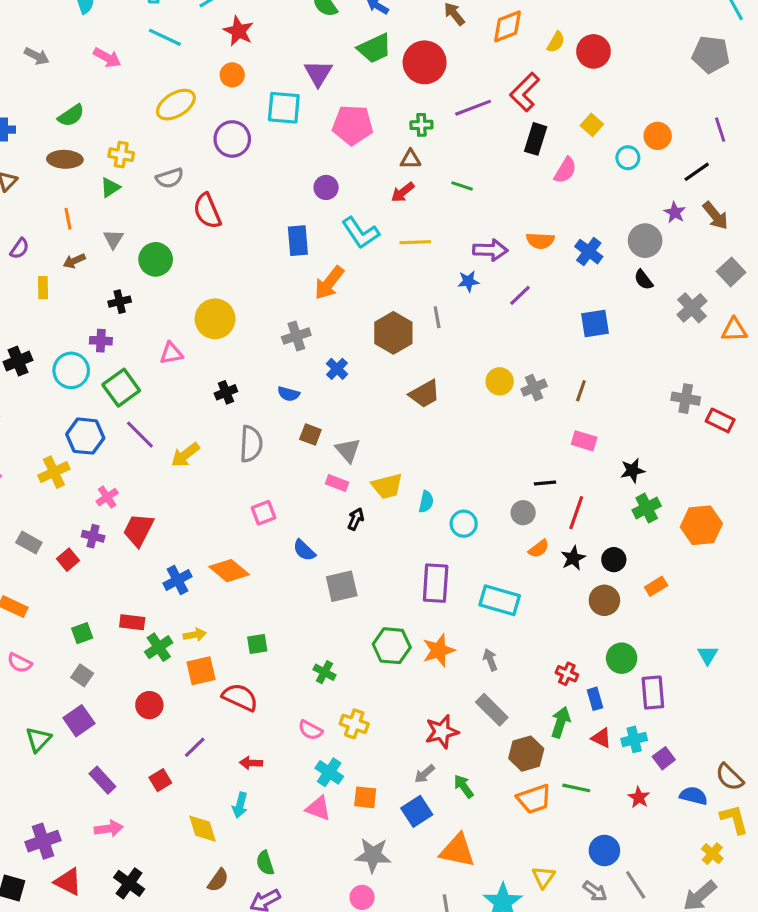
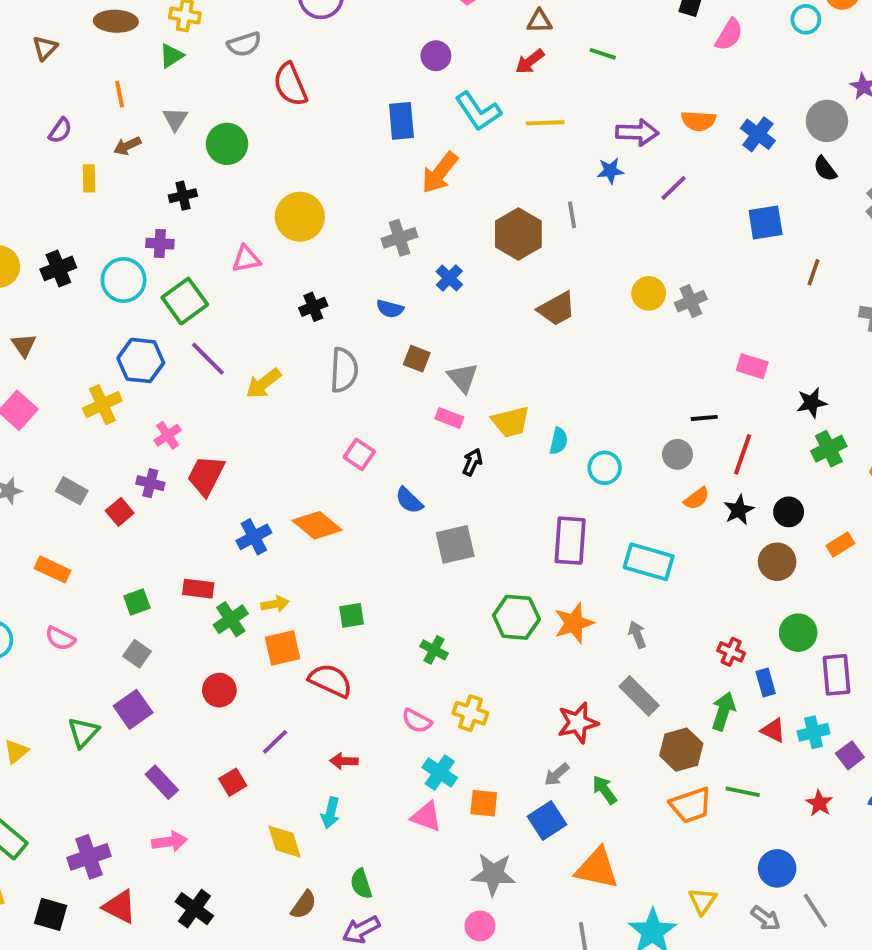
brown line: (581, 391) -> (814, 272), moved
pink square: (263, 513) -> (359, 454), turned -35

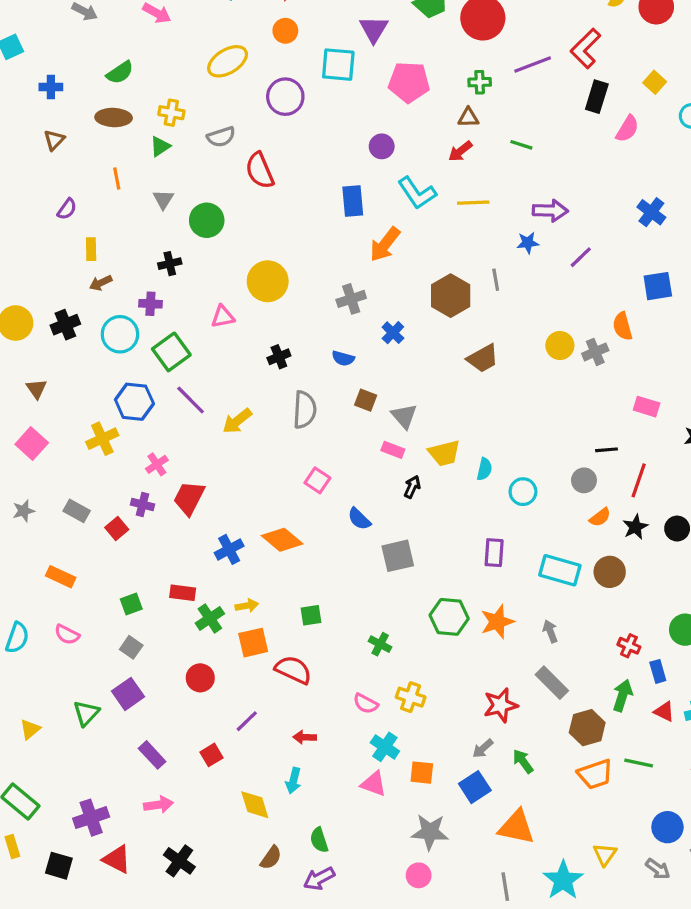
orange semicircle: (699, 121) -> (623, 326), moved, turned 72
brown arrow: (127, 146) -> (101, 283), moved
purple rectangle: (570, 541) -> (494, 553), size x0.7
brown circle: (777, 562) -> (610, 572), moved

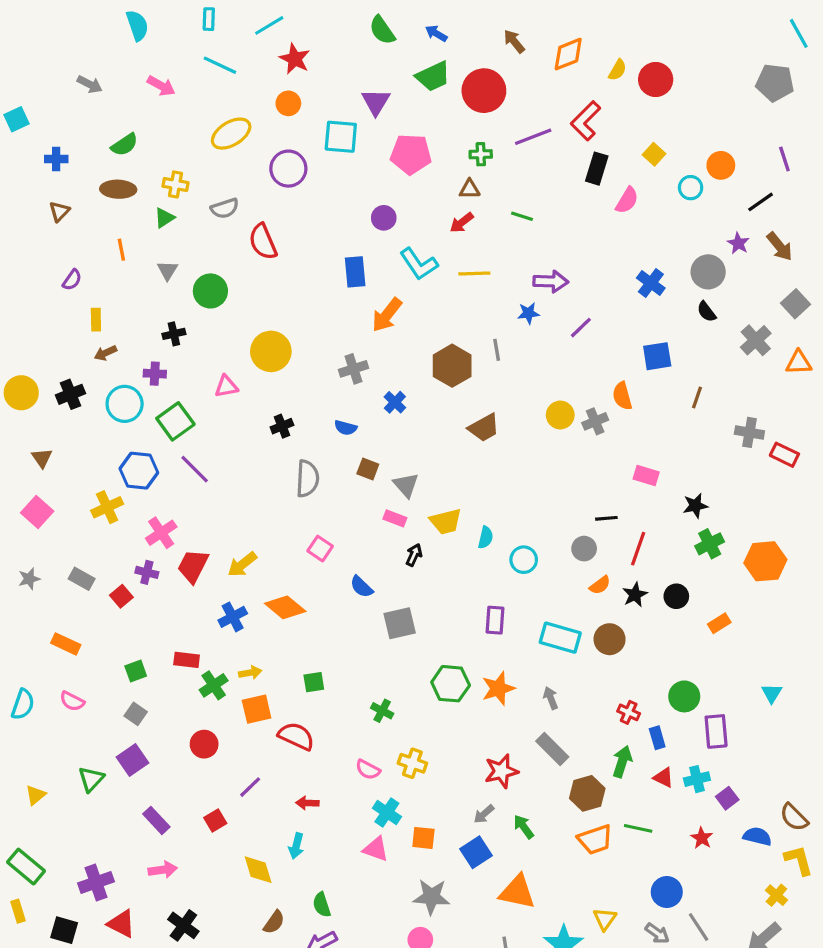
yellow arrow: (237, 421) -> (242, 564), moved
pink cross: (157, 464) -> (161, 533), size x1.4

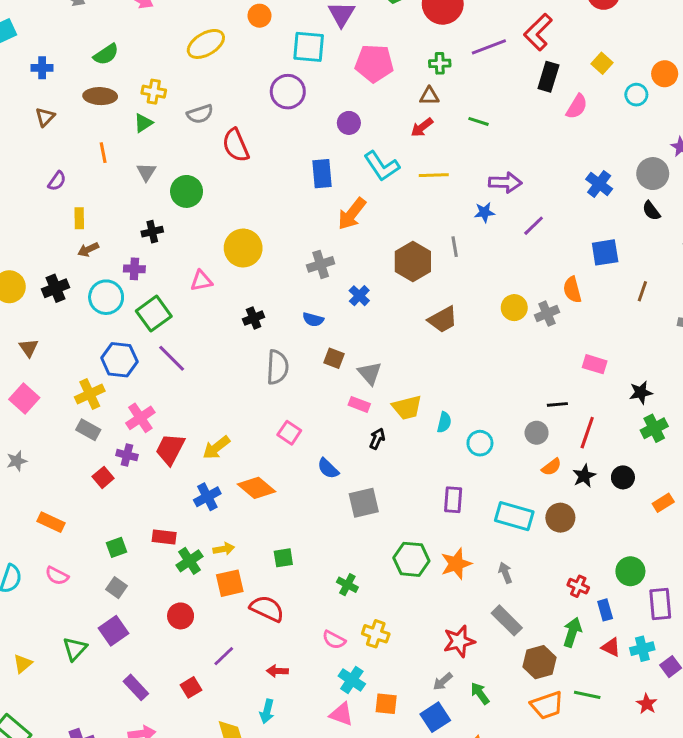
purple circle: (288, 169) -> (288, 92), moved
gray rectangle: (82, 579) -> (88, 430), moved

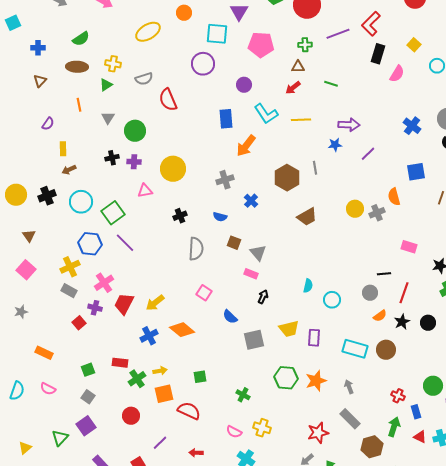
purple cross: (134, 269) -> (134, 162), moved
yellow trapezoid: (407, 407) -> (289, 329), moved

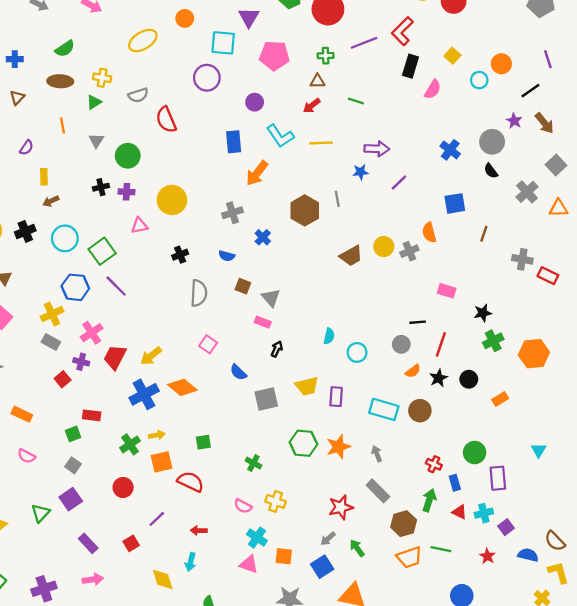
brown trapezoid: (307, 217) -> (351, 256), moved
blue cross: (149, 336) -> (144, 394), size x1.4
red rectangle: (120, 363) -> (92, 415), moved

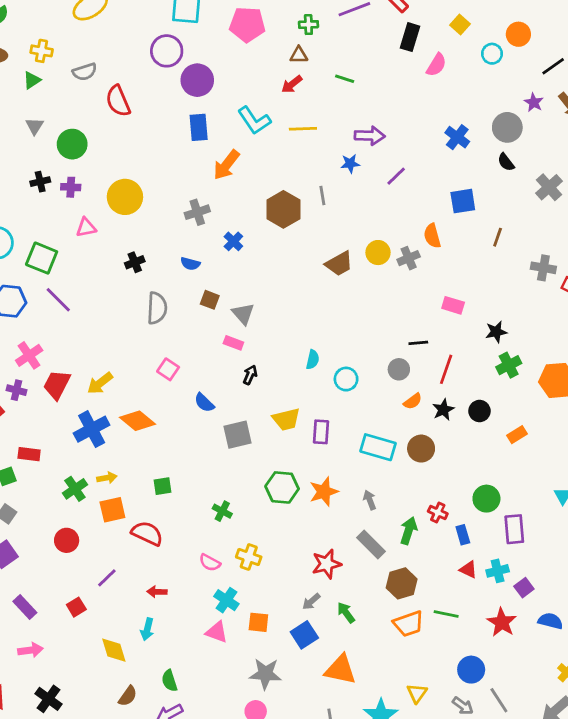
purple circle: (255, 102) -> (197, 80), moved, size x1.5
green square: (102, 251) -> (42, 258), turned -32
green arrow: (429, 500) -> (409, 531), moved
red star: (487, 556) -> (502, 622), size x1.5

